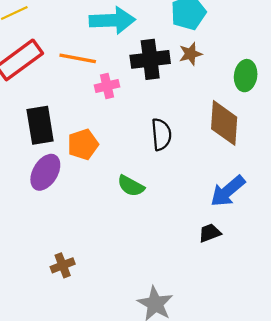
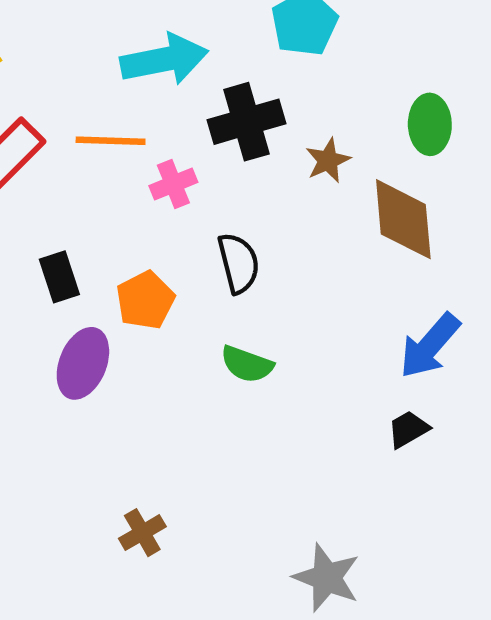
brown star: (190, 54) -> (328, 160), moved
black rectangle: (40, 125) -> (59, 277), size x0.7
black semicircle: (161, 134) -> (239, 263), moved

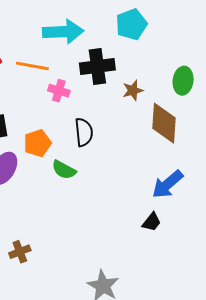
pink cross: (173, 184) -> (59, 91), turned 30
green semicircle: (247, 364) -> (64, 170), moved
black trapezoid: (408, 429) -> (152, 222), turned 150

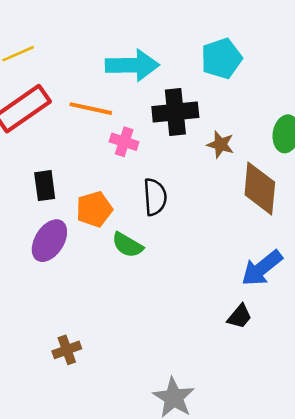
brown star: (133, 90) -> (220, 145), turned 30

